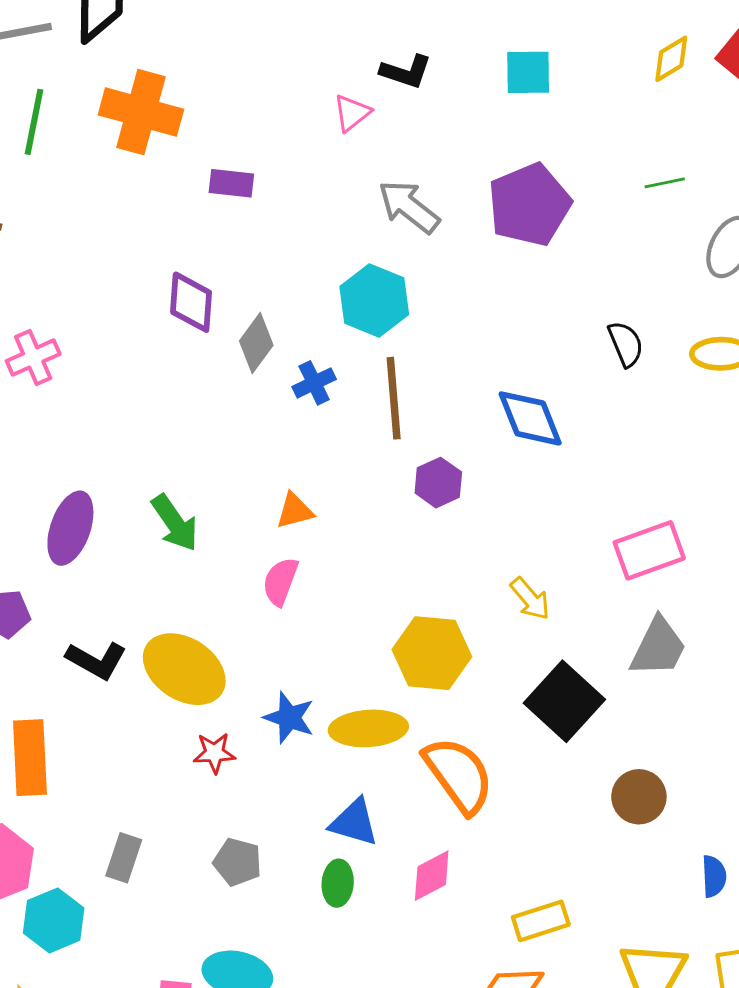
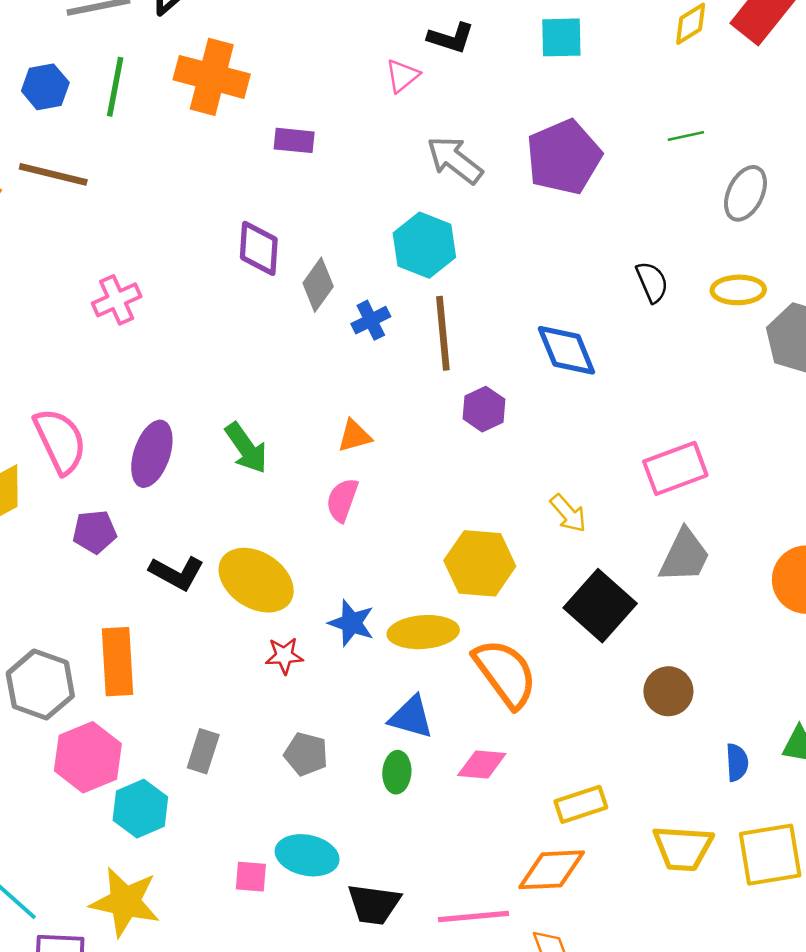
pink diamond: (432, 876) -> (482, 764), turned 33

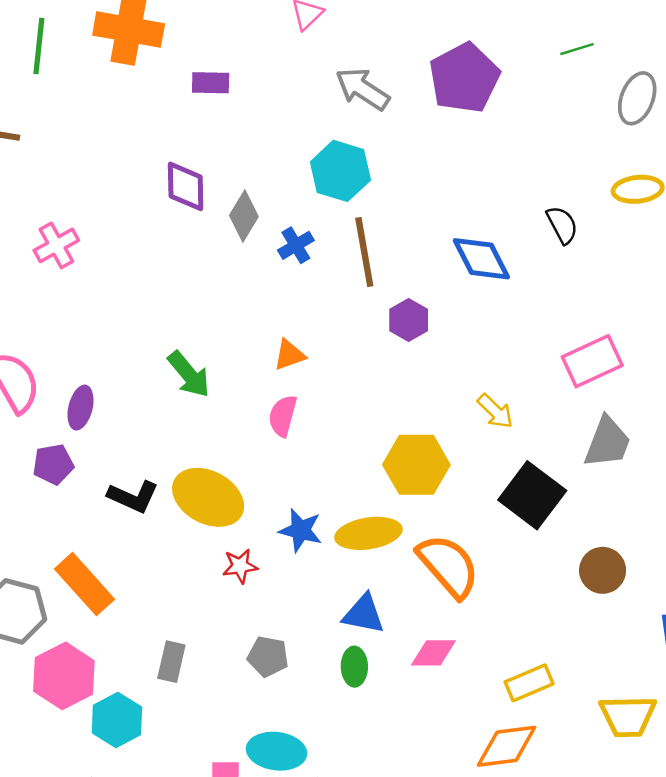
black semicircle: (652, 282) -> (562, 225), moved
purple ellipse: (152, 454) -> (81, 408), moved, size x0.7
orange rectangle: (118, 662) -> (84, 584), turned -34

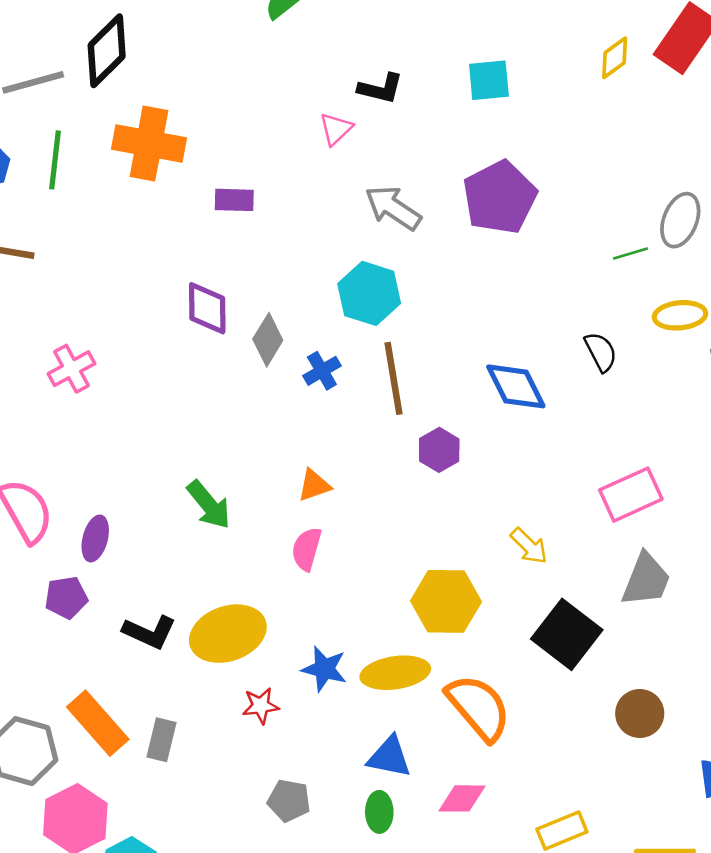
green line: (577, 49) -> (630, 254), moved
yellow ellipse: (208, 497) -> (228, 634), turned -48
gray rectangle: (171, 662) -> (161, 740), moved

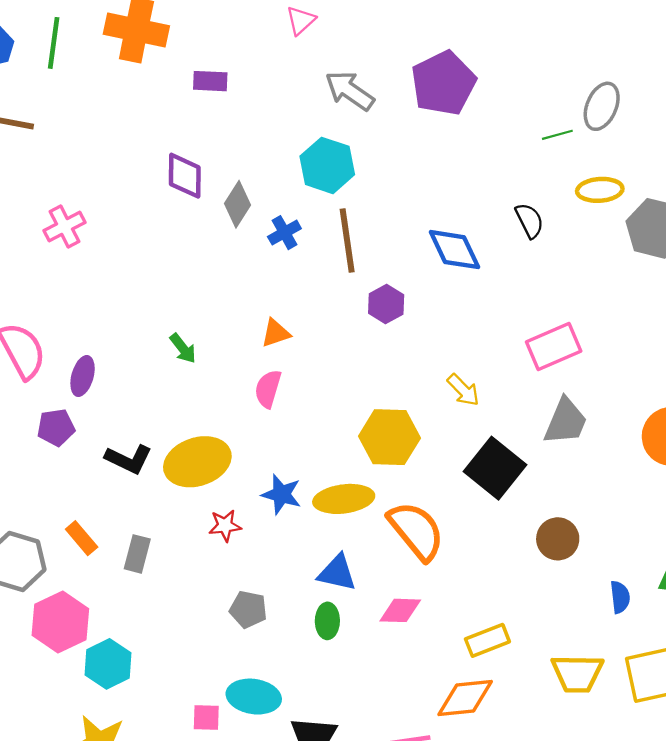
green arrow: (209, 505) -> (183, 348), size x0.7
orange rectangle: (98, 723) -> (82, 538), size x0.6

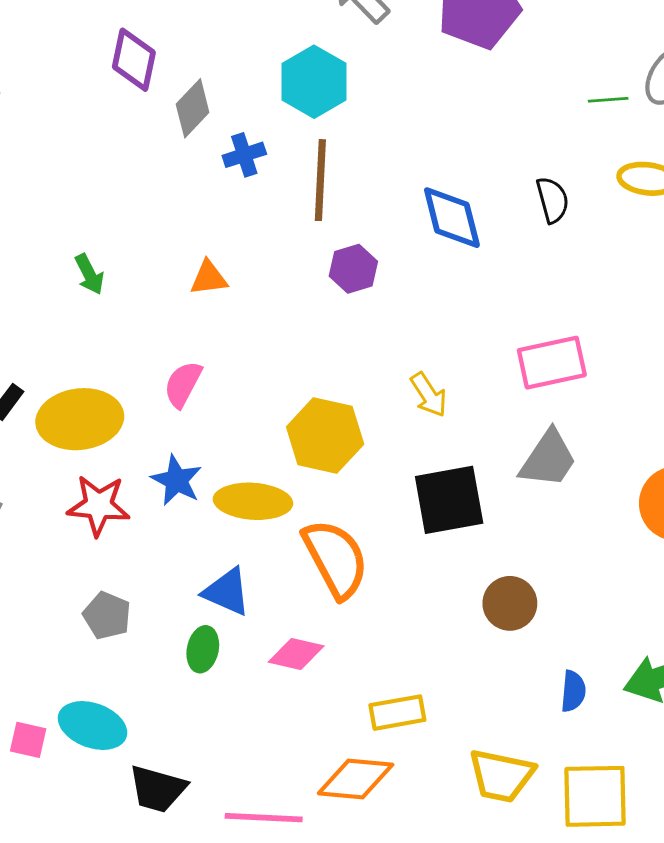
pink semicircle: (268, 389) -> (183, 384), moved
black square: (495, 468) -> (449, 500), turned 30
red star: (225, 526) -> (98, 505), size x1.5

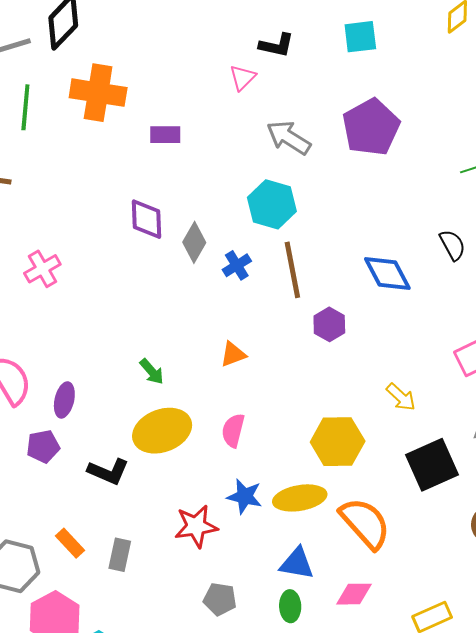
yellow ellipse: (80, 419) -> (162, 431), moved

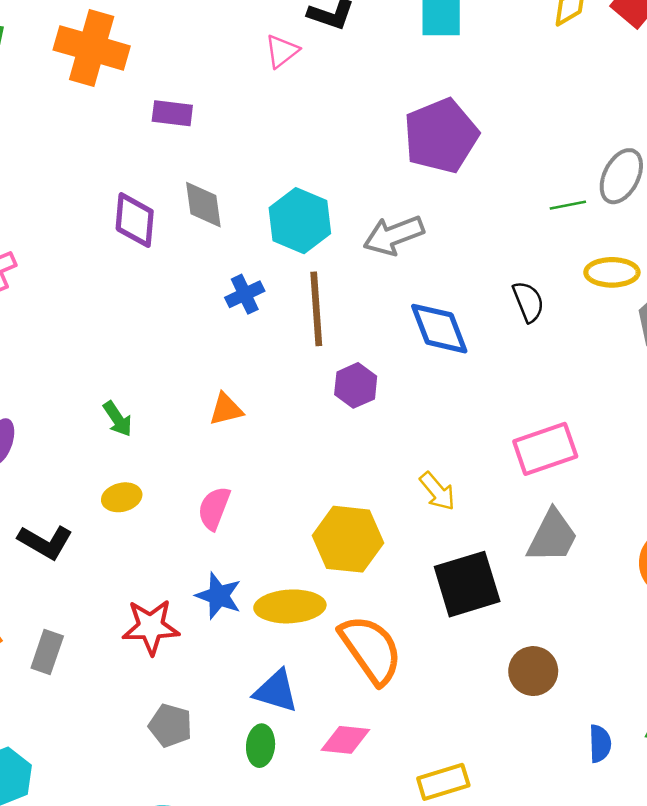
gray arrow: (289, 138) -> (394, 235), moved, turned -60
gray diamond: (194, 242) -> (203, 205), moved, turned -45
yellow ellipse: (162, 431) -> (122, 497), size x0.5

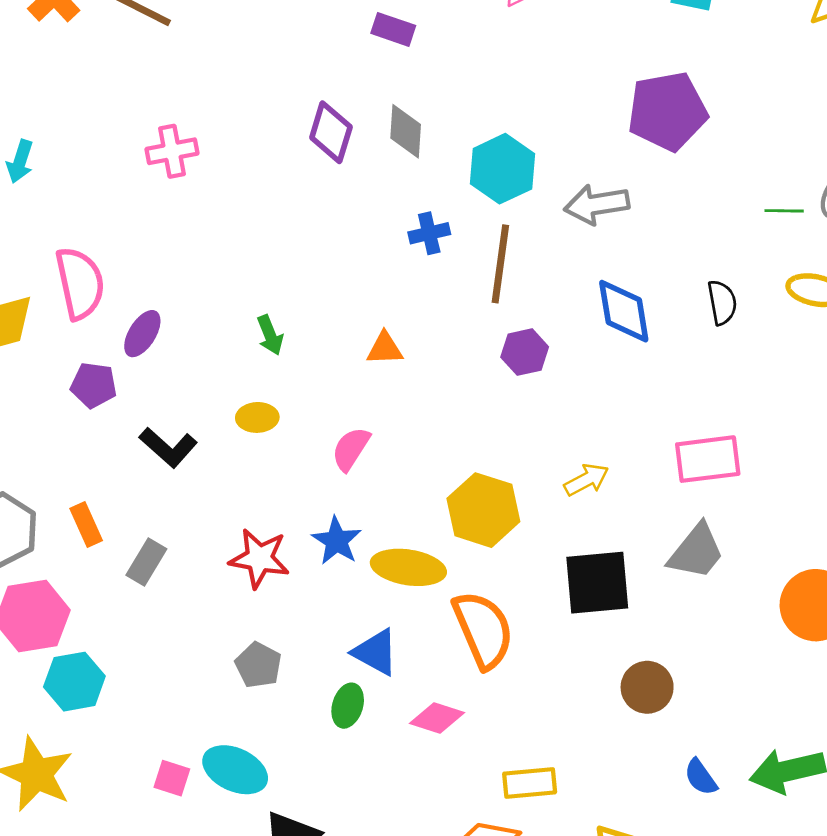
yellow arrow: (437, 491) -> (586, 480), turned -90
blue semicircle: (600, 744) -> (701, 777), turned 135

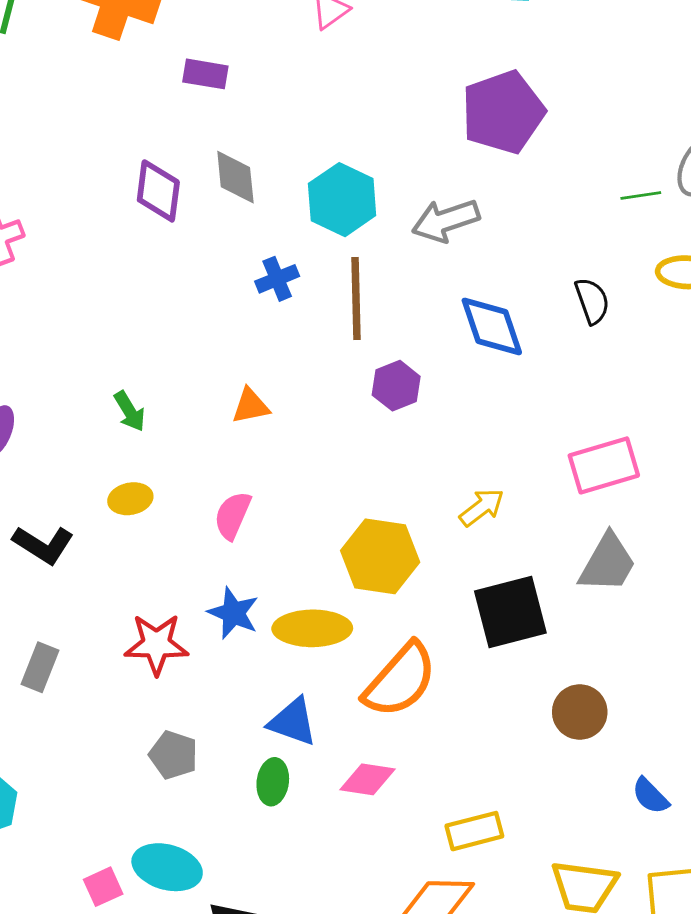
orange semicircle: (483, 630) -> (400, 680), turned 74
pink square: (172, 778) -> (103, 887), turned -33

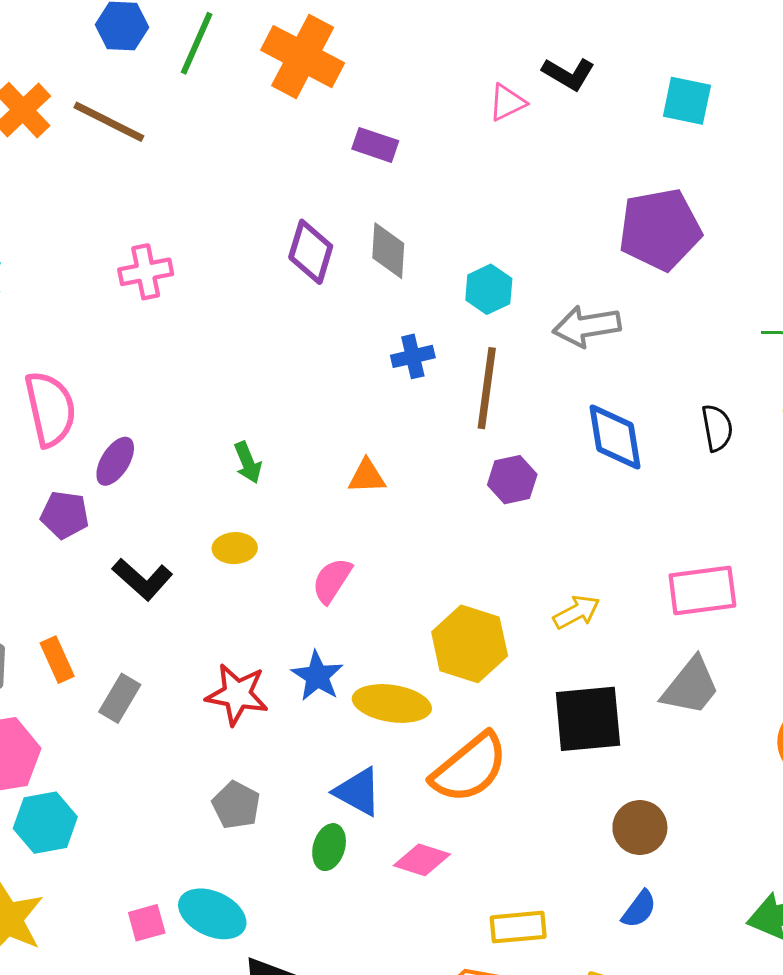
cyan hexagon: (342, 200) -> (489, 289), size x0.7
blue semicircle: (650, 796) -> (639, 909), moved, turned -108

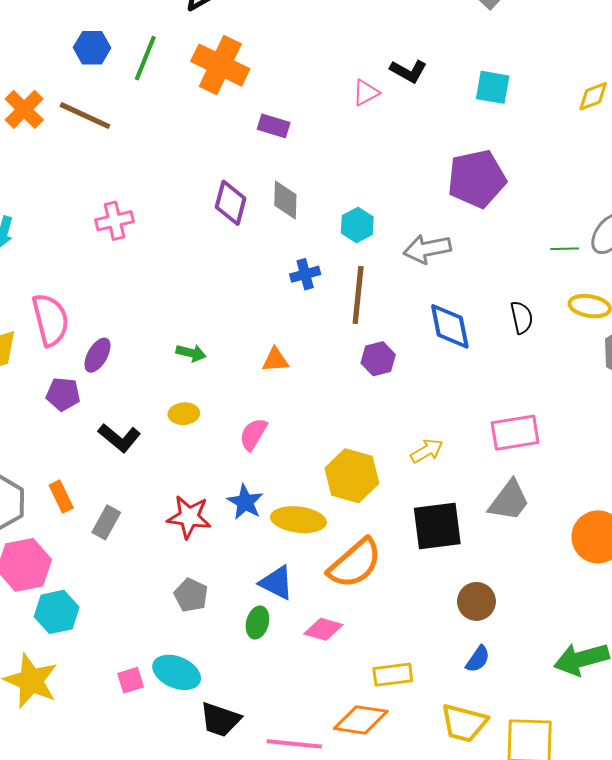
green arrow: (248, 463) -> (191, 353), turned -52

